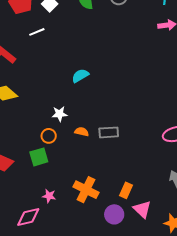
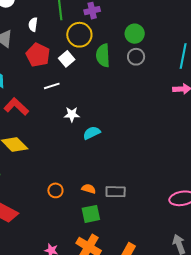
white star: (60, 114) -> (72, 114), moved
green square: (39, 157) -> (91, 214), moved

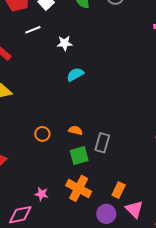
white star: (72, 114) -> (65, 43), moved
gray rectangle: (116, 192) -> (102, 143), moved, turned -72

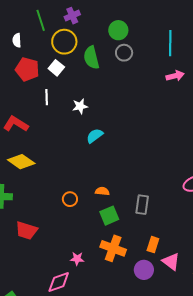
white line: (33, 30) -> (47, 97), turned -63
gray rectangle: (102, 143) -> (142, 205), moved

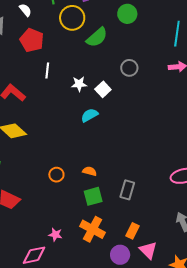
white semicircle: (17, 40) -> (25, 10), turned 136
gray circle: (124, 53) -> (129, 68), moved
green semicircle: (91, 58) -> (97, 37), turned -125
white square: (56, 68) -> (103, 89), moved

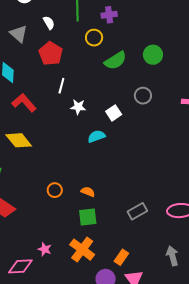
green circle: (127, 14) -> (153, 55), moved
yellow circle: (72, 18) -> (94, 38), size x0.7
white star: (79, 84) -> (78, 107), moved
gray rectangle: (127, 190) -> (137, 211), moved, turned 36

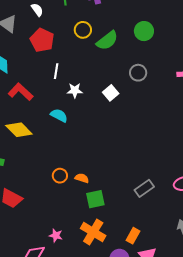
yellow circle: (94, 38) -> (83, 30), moved
cyan semicircle: (96, 136) -> (59, 115), moved, turned 54
orange semicircle: (88, 192) -> (82, 178), moved

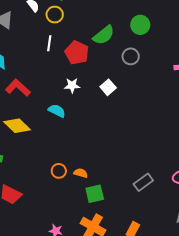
yellow circle: (83, 30) -> (55, 15), moved
red pentagon: (42, 40) -> (77, 53), moved
white line: (56, 71) -> (49, 43), moved
gray circle: (138, 73) -> (131, 56), moved

